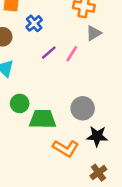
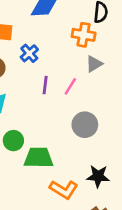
purple line: (49, 53) -> (45, 85), turned -42
gray circle: (83, 108) -> (85, 125), moved

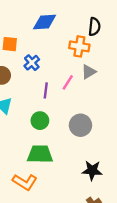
pink line: (70, 86) -> (68, 82), moved
green circle: (13, 141) -> (40, 121), moved
orange L-shape: (64, 190) -> (25, 182), moved

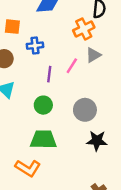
orange cross: (79, 46) -> (84, 29), turned -36
blue cross: (32, 63) -> (35, 46), turned 35
black star: (92, 170) -> (97, 141), moved

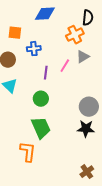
gray circle: (85, 110) -> (89, 107), moved
green trapezoid: (43, 140) -> (41, 128), turned 65
orange L-shape: (28, 168) -> (28, 152), turned -115

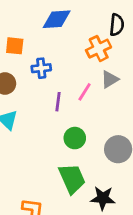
green circle: (41, 99) -> (75, 138), moved
green trapezoid: (41, 128) -> (72, 179), moved
black star: (86, 129) -> (103, 198), moved

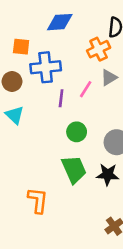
blue cross: (41, 68) -> (46, 67), size x1.6
black star: (103, 198) -> (108, 174), moved

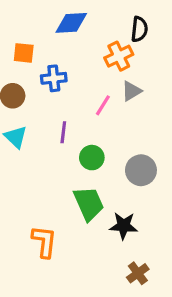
blue cross: (46, 67) -> (54, 78), size x0.7
purple line: (61, 98) -> (63, 132), moved
black star: (108, 174) -> (124, 226), moved

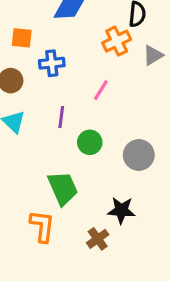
gray triangle: (131, 91) -> (153, 55), moved
green trapezoid: (89, 204) -> (63, 188), moved
brown cross: (138, 273) -> (98, 239), moved

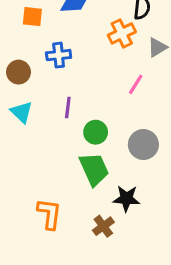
orange square: (22, 38) -> (32, 17), moved
pink line: (101, 90) -> (136, 84), moved
green trapezoid: (63, 188) -> (94, 169), moved

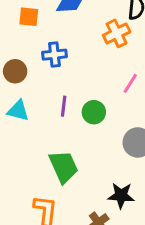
cyan triangle: (22, 112) -> (18, 111), turned -30
green circle: (96, 132) -> (94, 112), moved
green trapezoid: (94, 169) -> (64, 167), moved

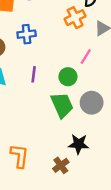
green circle: (94, 112) -> (68, 77), moved
green trapezoid: (64, 167) -> (62, 105), moved

